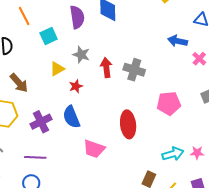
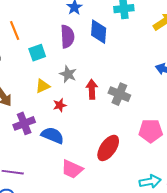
blue semicircle: (71, 117) -> (52, 135), turned 130
purple cross: (41, 122) -> (24, 123), moved
red ellipse: (128, 124) -> (108, 148), turned 36

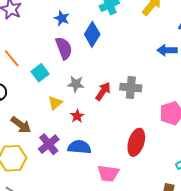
blue diamond: (99, 32) -> (92, 34), turned 45
red arrow: (92, 89) -> (103, 91), turned 54

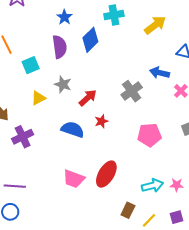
gray cross: (131, 88) -> (132, 91), moved, turned 35
red star: (77, 116) -> (101, 121), moved
red ellipse: (136, 142) -> (106, 174), moved
blue semicircle: (79, 147) -> (73, 129), moved

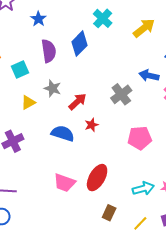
cyan cross: (114, 15) -> (103, 18), turned -36
blue star: (64, 17) -> (38, 19), moved
brown rectangle: (128, 210) -> (109, 213), moved

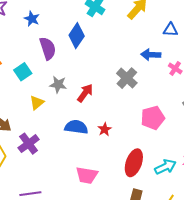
red star: (92, 125) -> (105, 129), moved
red ellipse: (97, 178) -> (134, 163), moved

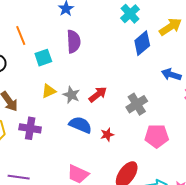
blue diamond: (77, 36) -> (142, 43), moved
gray cross: (127, 78) -> (137, 104), moved
gray star: (58, 85) -> (71, 95), moved
purple cross: (29, 144) -> (30, 128), turned 30

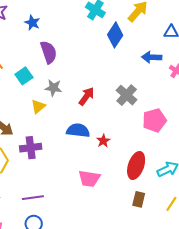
gray star: (71, 95) -> (53, 88), moved
red star: (107, 135) -> (103, 141), moved

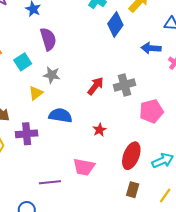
gray cross: (127, 95) -> (124, 85), turned 30
red arrow: (86, 96) -> (95, 86), moved
blue semicircle: (78, 130) -> (60, 115), moved
purple line: (33, 198) -> (50, 182), moved

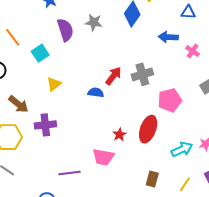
gray star: (52, 75) -> (94, 22), moved
blue semicircle: (60, 115) -> (96, 92), moved, size x0.7
red star: (99, 130) -> (119, 135), moved
red ellipse: (131, 156) -> (148, 129), moved

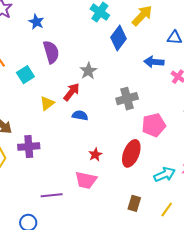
gray star: (94, 22) -> (88, 71), moved, turned 30
red arrow: (113, 76) -> (72, 92), moved
yellow triangle: (54, 84) -> (47, 103), moved
red star: (119, 135) -> (95, 155), moved

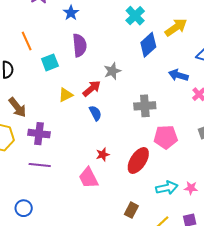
blue semicircle: (80, 115) -> (95, 113), turned 42
pink trapezoid: (86, 180) -> (88, 178), turned 40
purple line: (52, 195) -> (40, 165), moved

